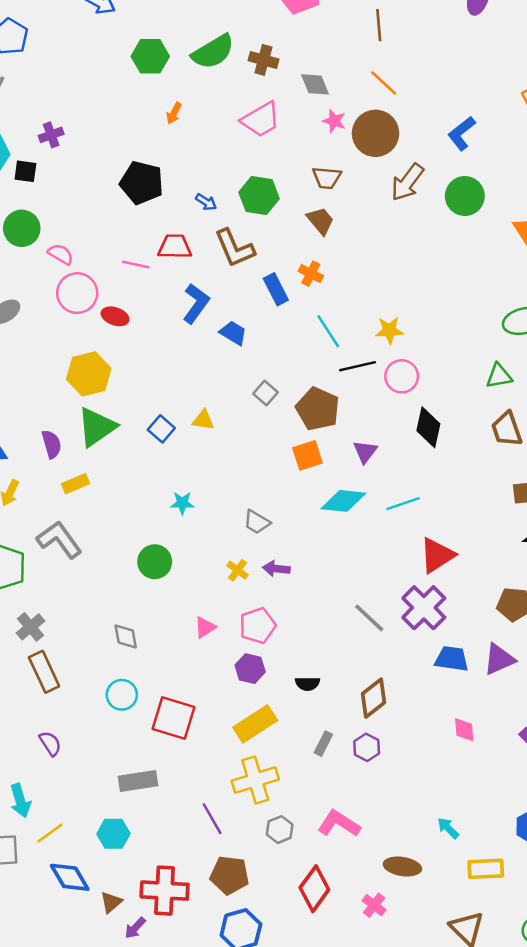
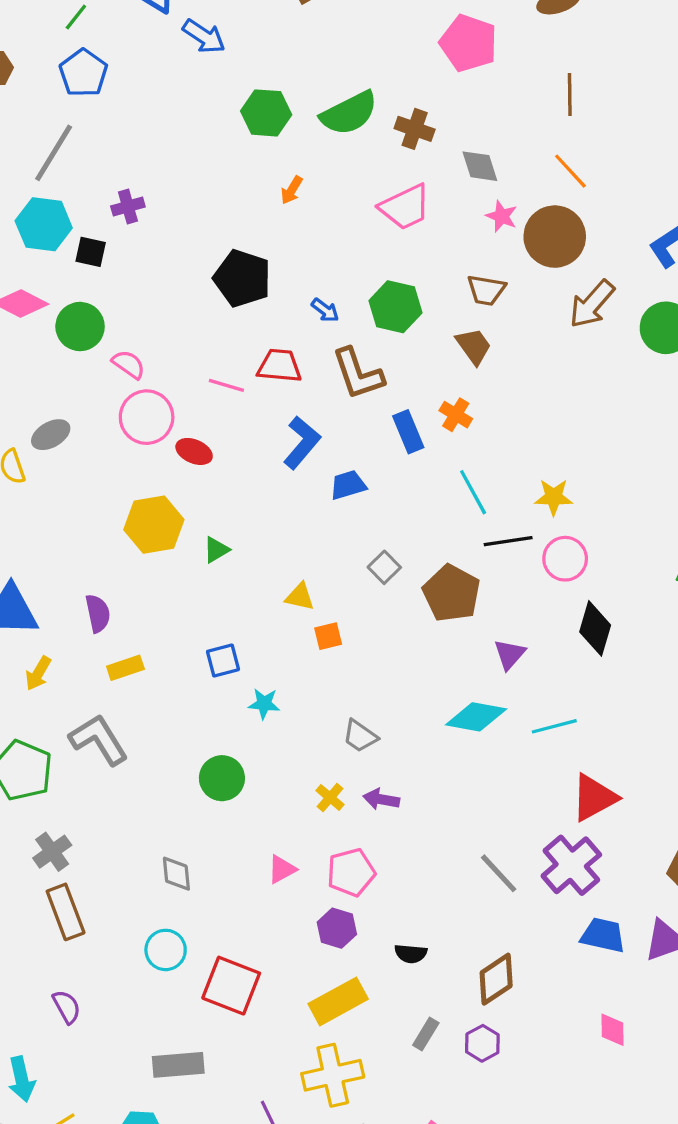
blue trapezoid: (233, 333) -> (348, 485), turned -52
green triangle: (97, 427) -> (216, 550), moved, size x0.5
blue square: (161, 429) -> (223, 660), moved, turned 30
orange square: (307, 455) -> (328, 636), moved, size x0.7

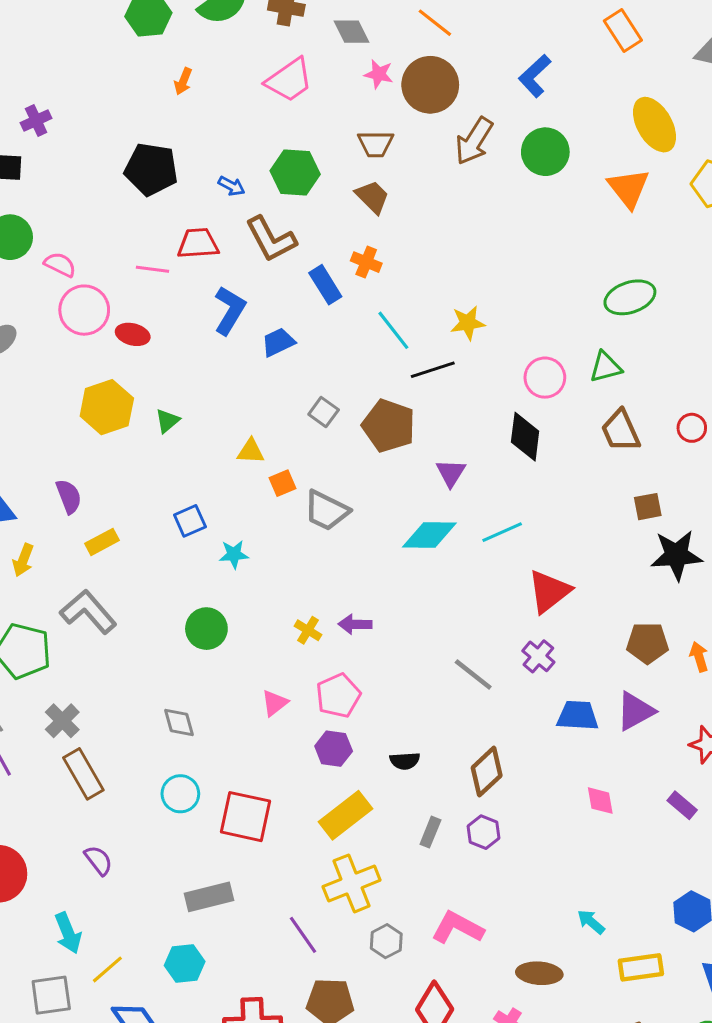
pink circle: (565, 559) -> (545, 378), moved
gray trapezoid: (360, 736) -> (326, 511), moved, size x1.4
purple cross: (571, 865) -> (538, 656), size x0.6

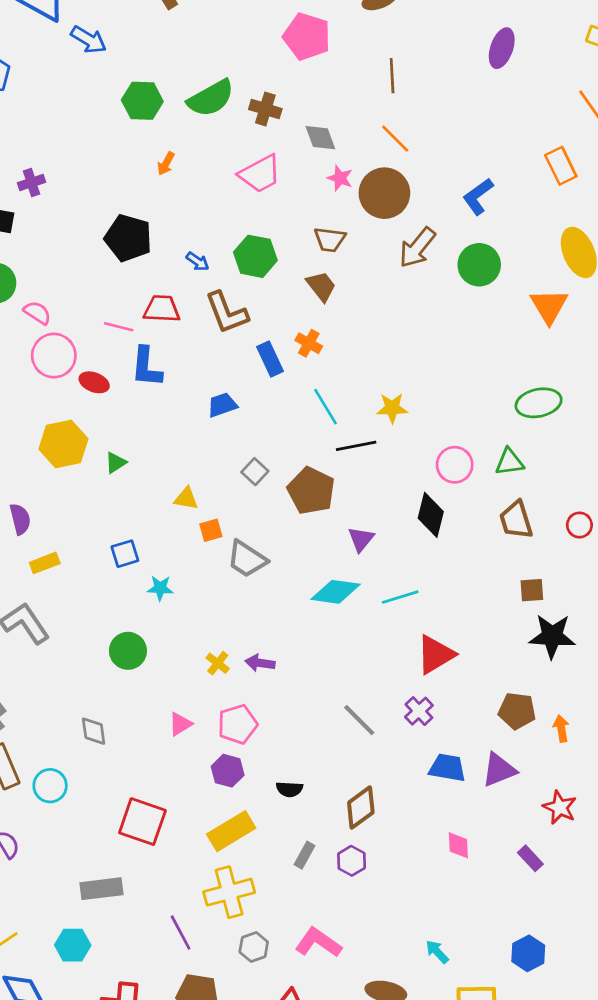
blue L-shape: (230, 310) -> (146, 367), moved, turned 147
cyan circle: (180, 794) -> (50, 786), moved

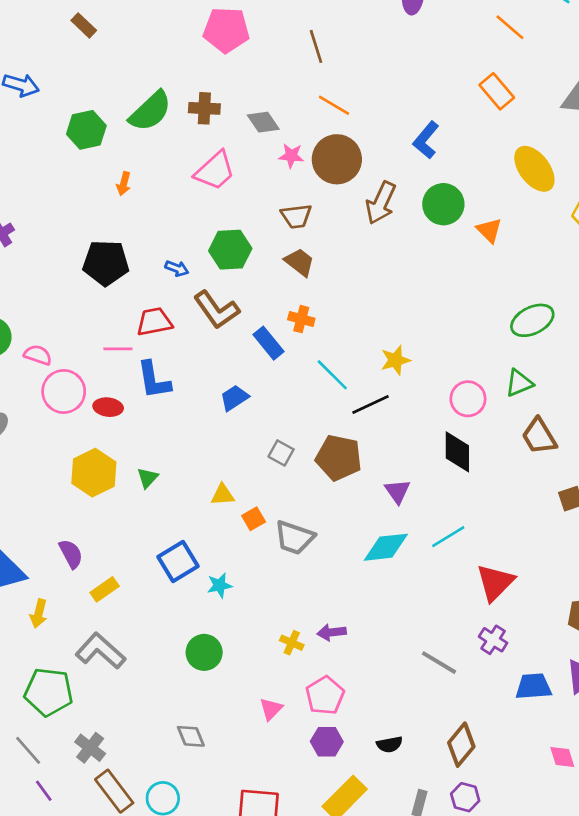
orange triangle: (549, 306) -> (489, 230), moved, size x0.7
blue square: (125, 554) -> (178, 561), size x1.4

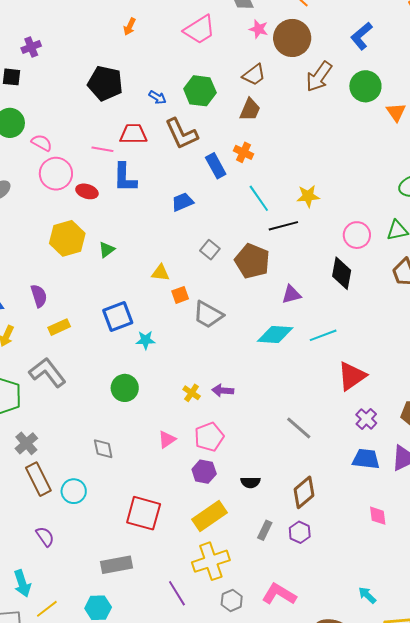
brown trapezoid: (296, 216) -> (254, 75), turned -40
brown trapezoid: (299, 262) -> (250, 110), turned 65
purple triangle: (397, 491) -> (291, 294), turned 40
purple cross: (493, 640) -> (366, 419), moved

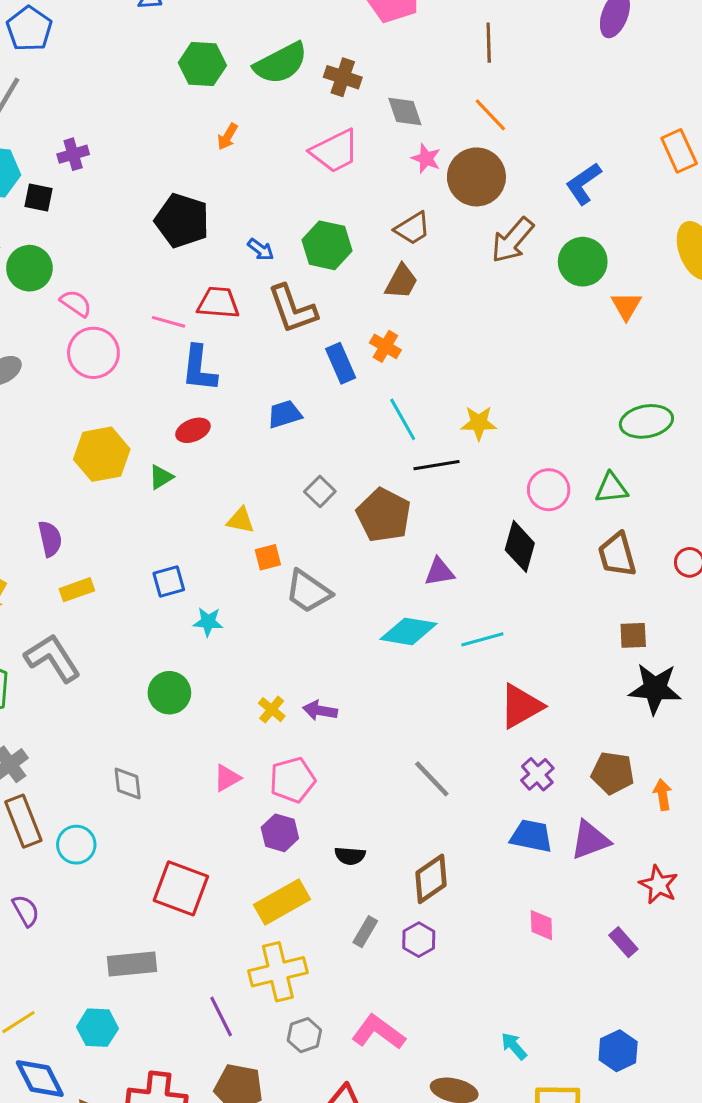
red ellipse: (87, 191) -> (193, 430), moved, turned -45
blue square: (118, 316) -> (169, 582), size x0.7

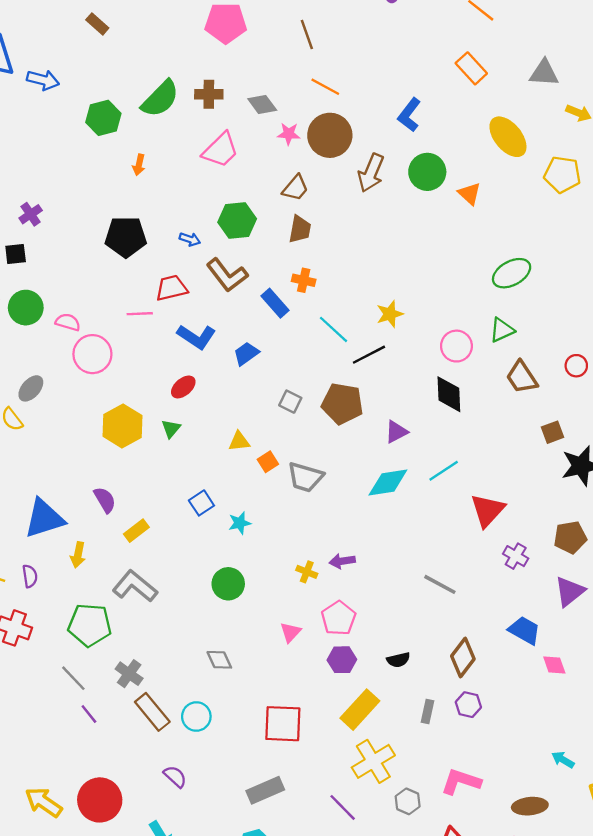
blue L-shape: (199, 369) -> (196, 337), moved, turned -45
blue trapezoid: (531, 836) -> (524, 630), moved, turned 36

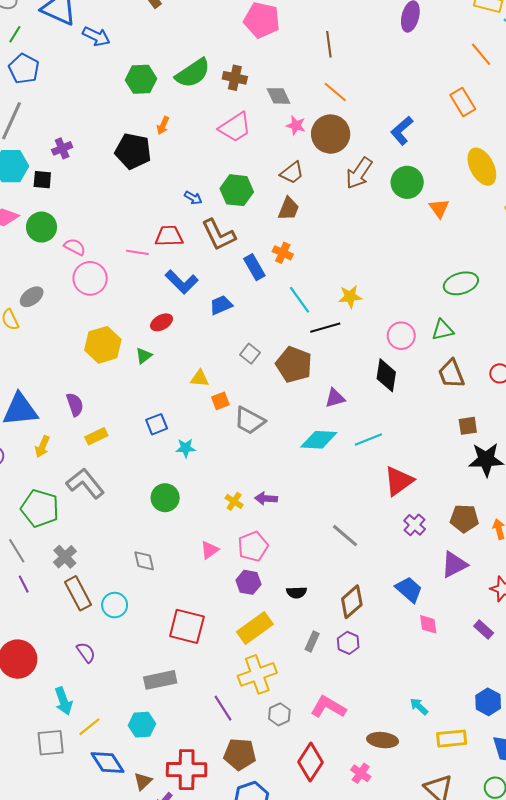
black pentagon: (126, 237) -> (133, 151), moved

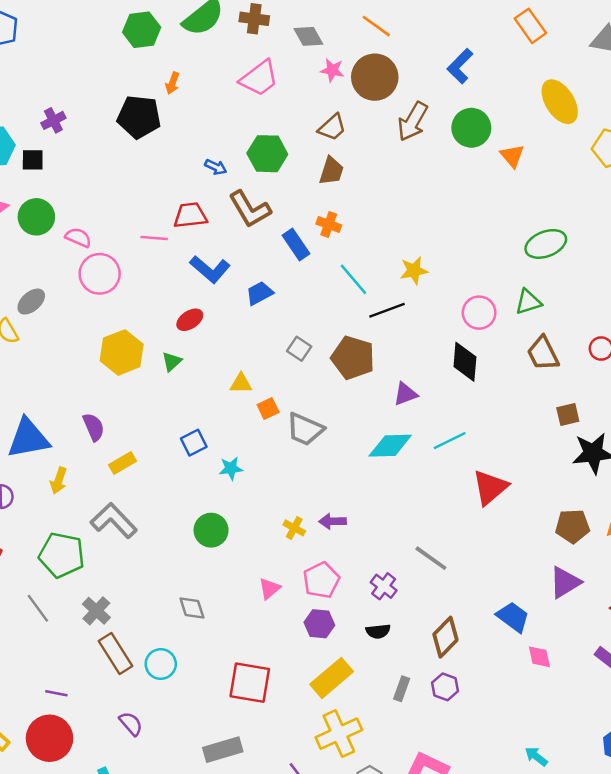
purple cross: (415, 525) -> (384, 586), moved
purple line: (24, 584) -> (56, 693), moved, turned -48

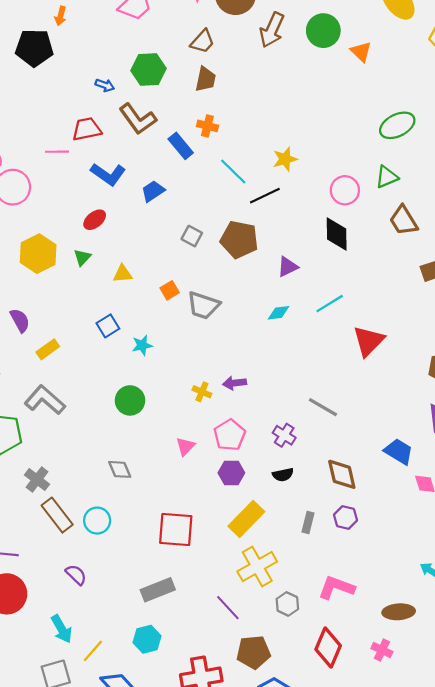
yellow triangle: (241, 383) -> (123, 274), moved
cyan diamond: (390, 446) -> (279, 313), size x0.6
brown diamond: (445, 637) -> (342, 474), turned -52

